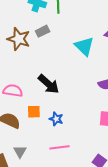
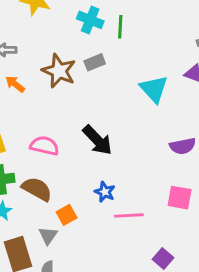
orange square: (34, 112) -> (67, 215), moved, turned -32
pink line: (60, 147) -> (129, 215), moved

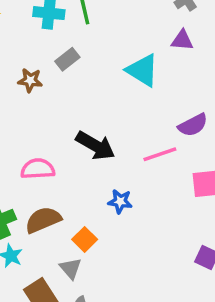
brown star: (59, 71) -> (30, 80), size x0.6
brown semicircle: (37, 189) -> (43, 220), turned -36
pink line: (129, 215) -> (160, 154), moved

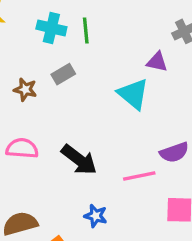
purple triangle: (182, 40) -> (157, 62), moved
pink semicircle: (38, 169) -> (22, 148), moved

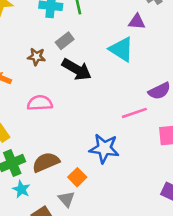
black arrow: (79, 160) -> (77, 69), moved
blue star: (96, 216) -> (104, 148), size x1.6

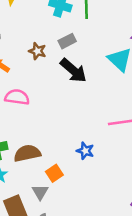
pink semicircle: (40, 103) -> (17, 97), moved
blue star: (104, 148) -> (85, 151), size x0.6

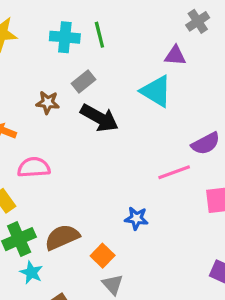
gray triangle: (40, 192) -> (113, 284), moved

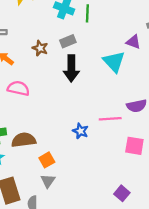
black arrow: (99, 118) -> (71, 68), turned 45
blue star: (136, 218) -> (80, 131), moved

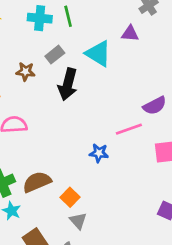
cyan triangle: (114, 62) -> (98, 54), moved
black arrow: (71, 68) -> (68, 84), turned 30

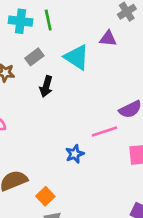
black arrow: (68, 84) -> (46, 86), size x0.7
blue star: (99, 153) -> (75, 154), turned -30

